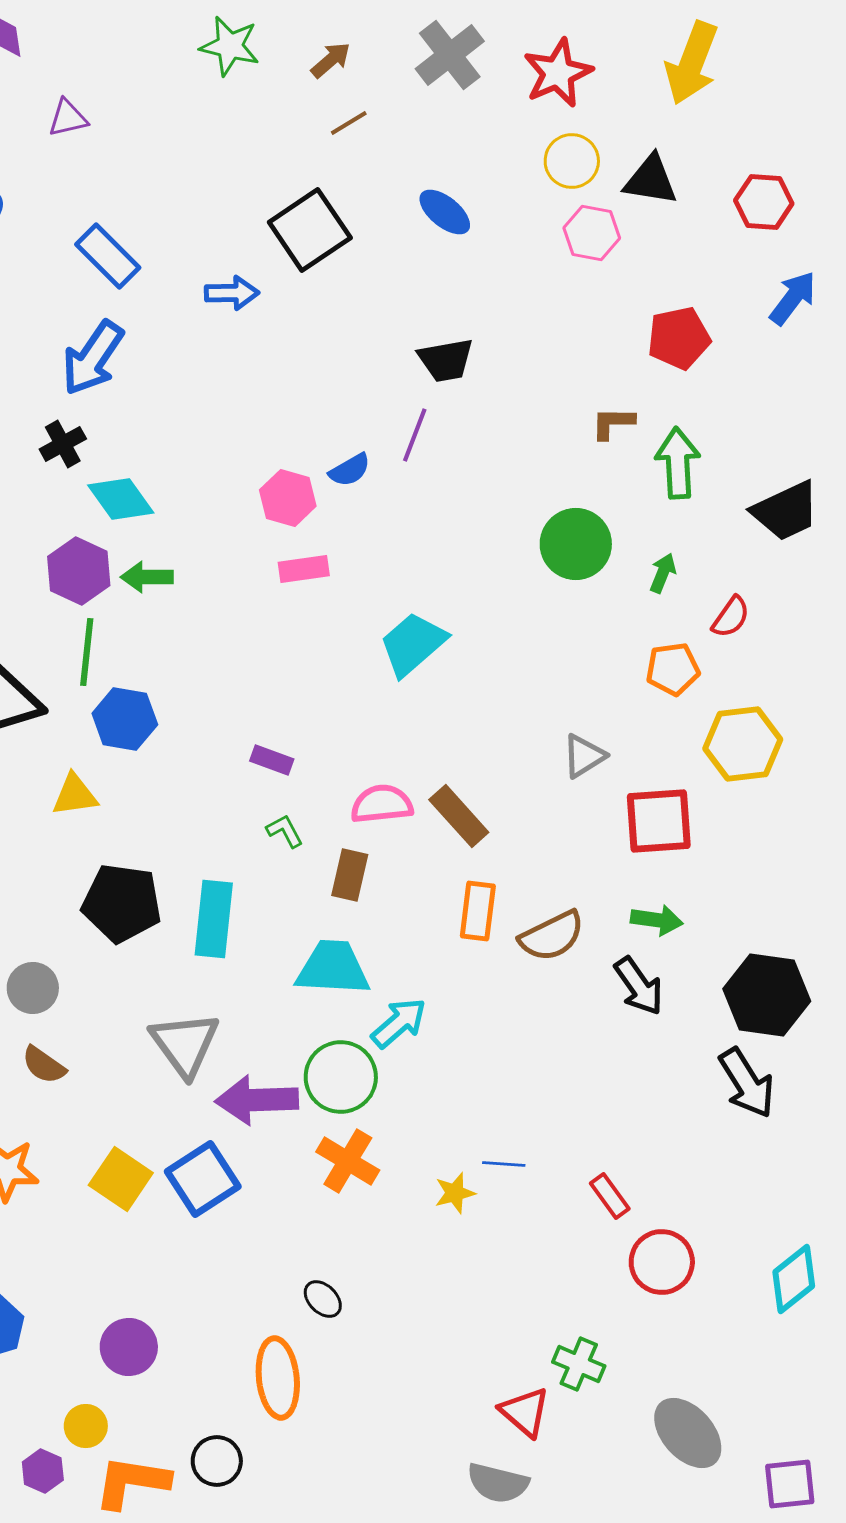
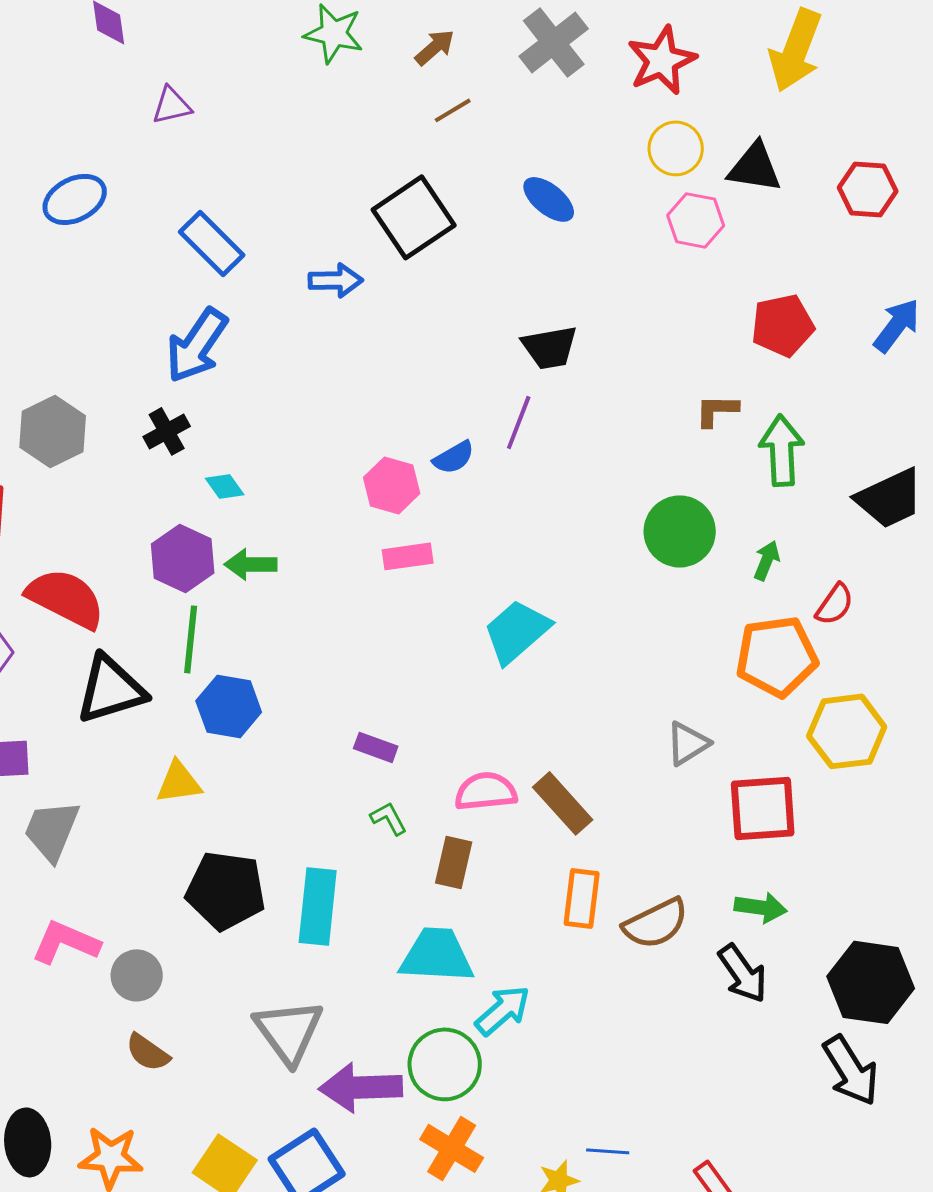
blue arrow: (793, 298) -> (897, 325), moved
cyan diamond: (121, 499) -> (225, 486), size x0.6
orange pentagon: (673, 669) -> (777, 656), size x1.5

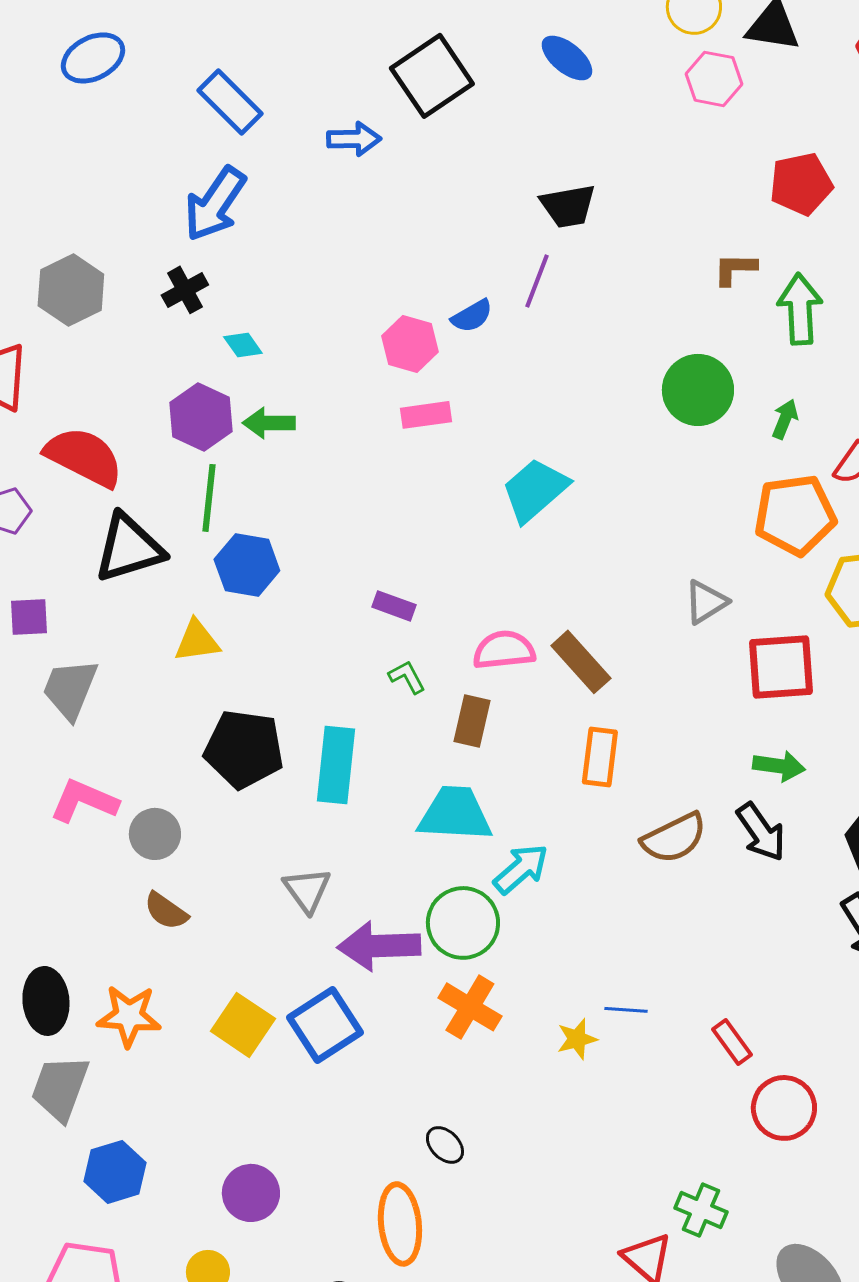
brown semicircle: (656, 923) -> (674, 838), moved
gray triangle: (289, 1031) -> (307, 890), size x0.7

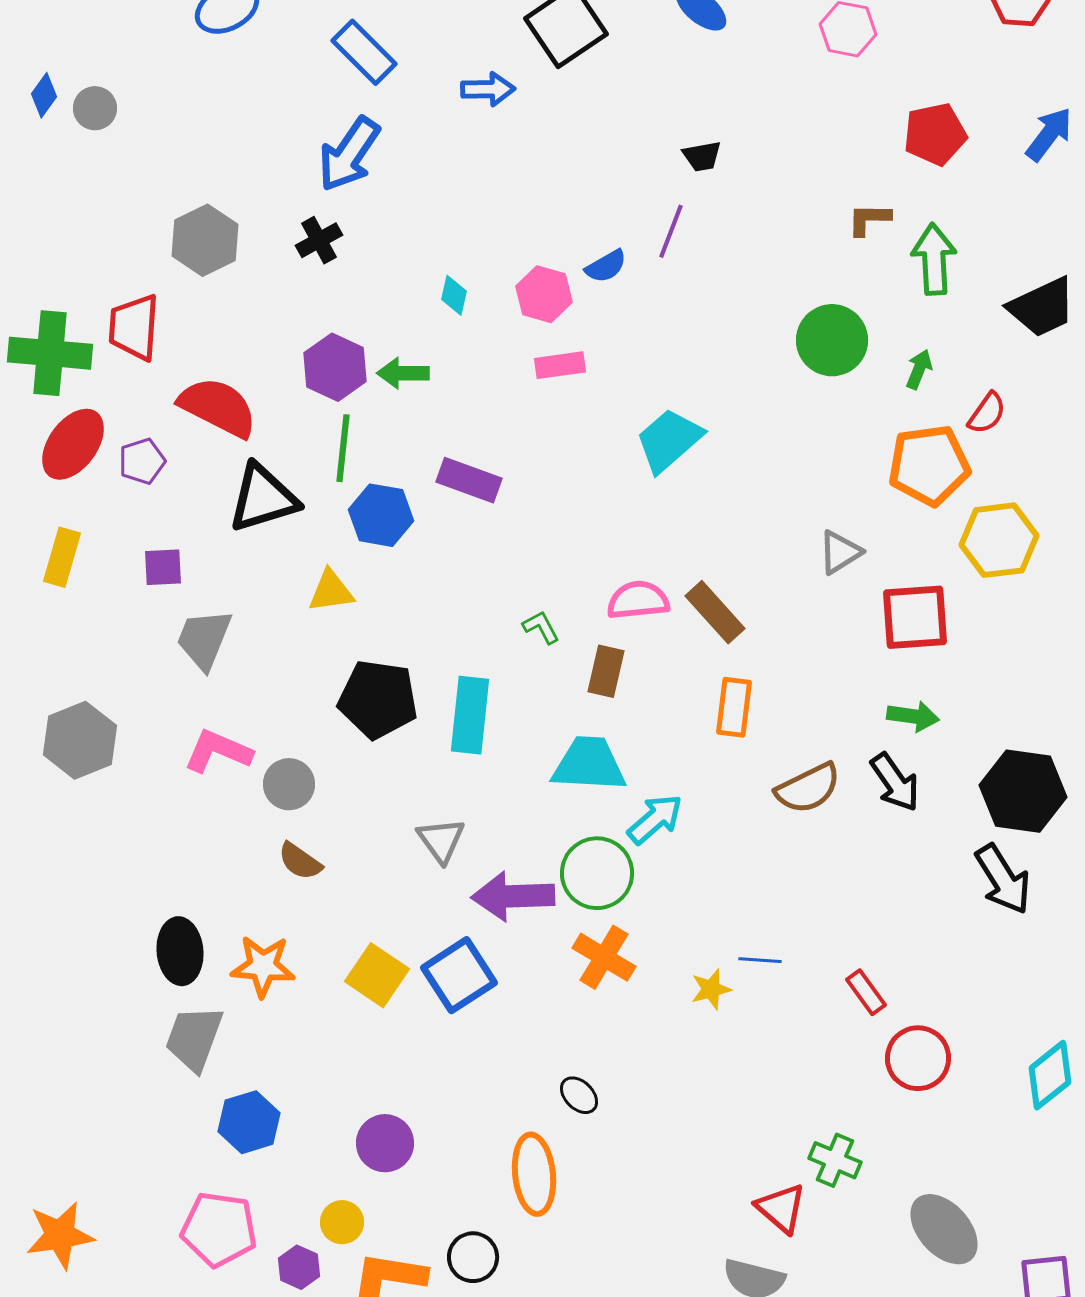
black trapezoid: (568, 206) -> (702, 156), size x0.7
cyan diamond: (243, 345) -> (454, 295), moved, turned 48
purple rectangle: (394, 606) -> (469, 480), moved, size x1.5

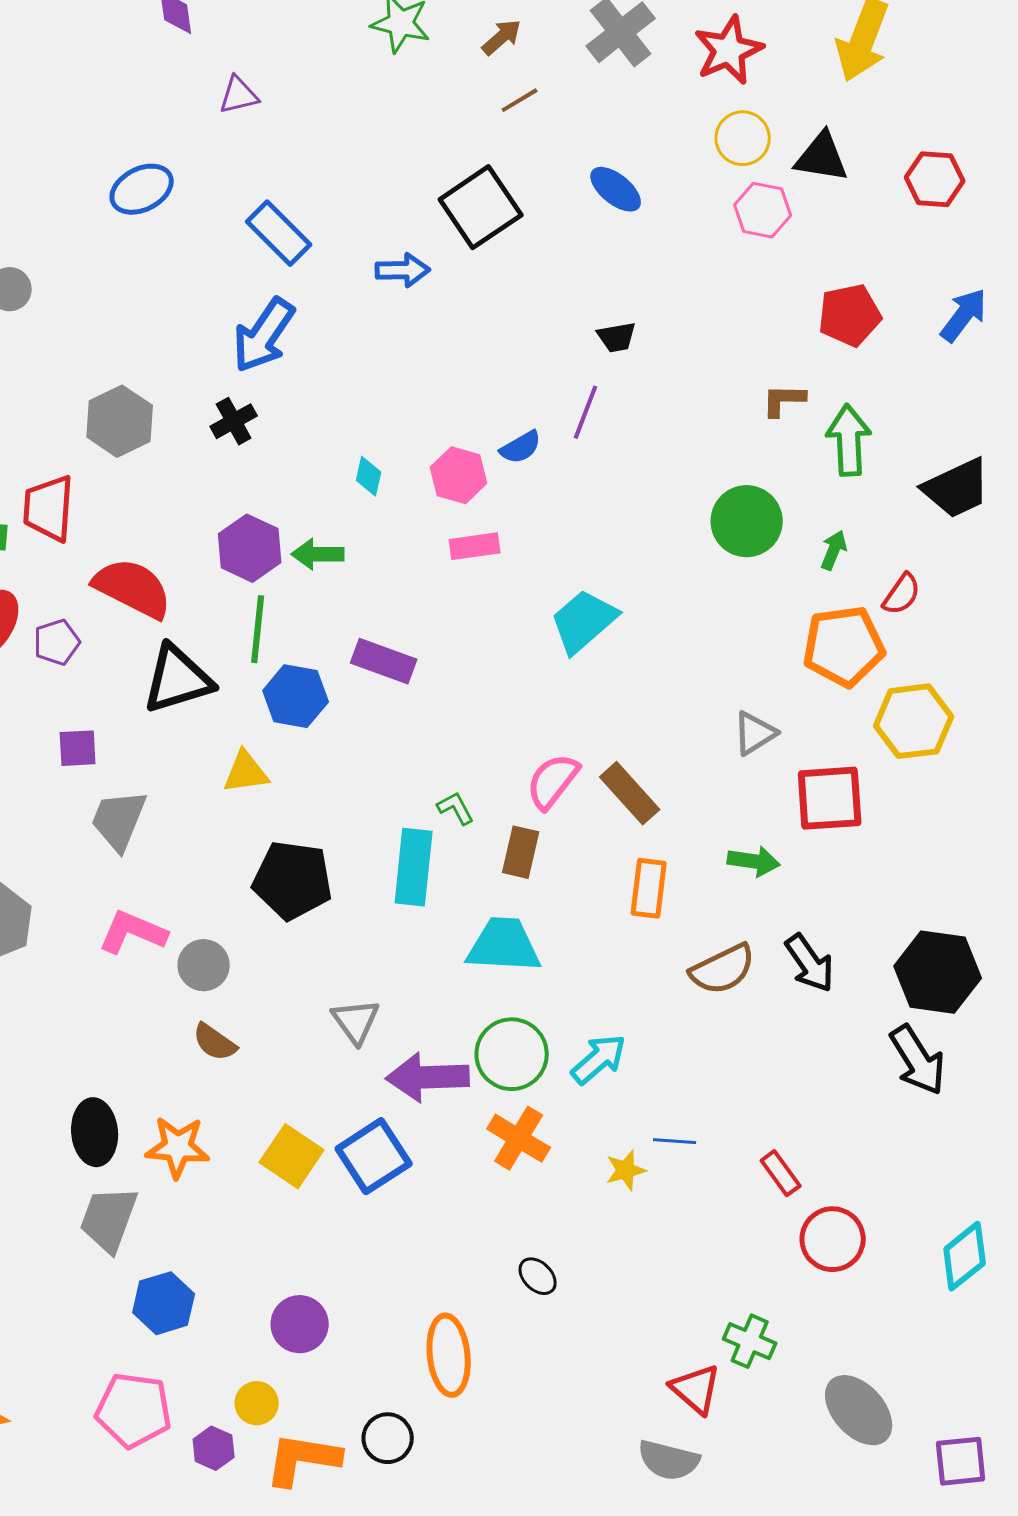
pink semicircle: (638, 600) -> (553, 781), turned -46
cyan rectangle: (470, 715) -> (414, 867), moved
green arrow: (913, 716) -> (754, 861), moved
cyan arrow: (655, 819) -> (599, 1059), moved
black ellipse: (579, 1095) -> (538, 1276), moved

